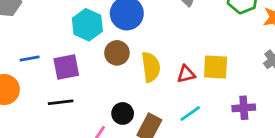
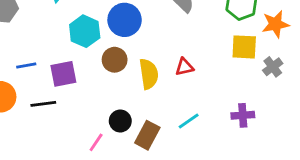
yellow square: (216, 67) -> (244, 47), moved
red triangle: (186, 74) -> (184, 67), moved
black line: (61, 102) -> (43, 104), moved

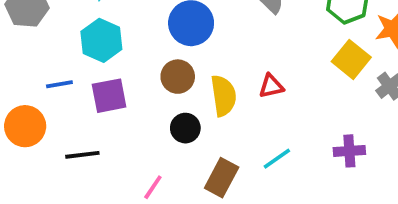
cyan hexagon: (85, 31) -> (101, 40), moved
yellow square: (244, 47) -> (351, 59), turned 36
black line: (43, 104) -> (82, 155), moved
black circle: (120, 121) -> (185, 128), moved

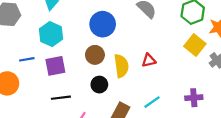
black line: (82, 155) -> (61, 98), moved

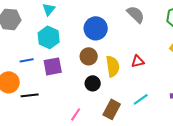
black line: (61, 98) -> (30, 95), moved

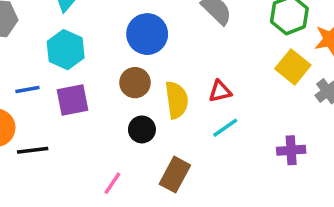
cyan line: (141, 99) -> (225, 128), moved

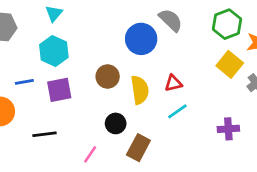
blue circle: (147, 34) -> (141, 39), moved
black circle: (142, 129) -> (116, 123), moved
black line: (33, 150) -> (44, 134), moved

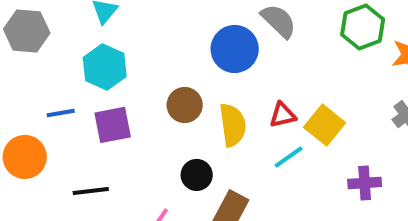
yellow square: (230, 64) -> (325, 125), moved

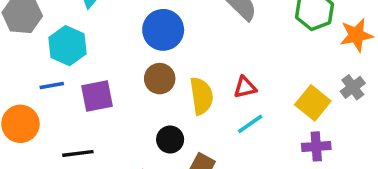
blue circle: (235, 49) -> (163, 30), moved
cyan hexagon: (105, 67) -> (67, 46), moved
yellow square: (325, 125) -> (313, 103), moved

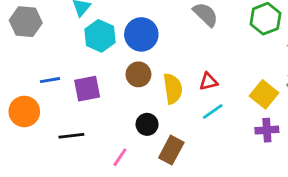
cyan hexagon: (67, 46) -> (100, 36), moved

